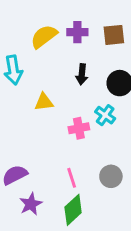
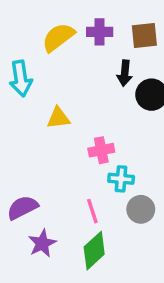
black arrow: (82, 74) -> (125, 73), moved
cyan cross: (105, 115) -> (121, 179), moved, turned -30

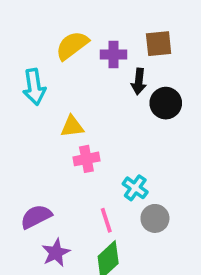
purple cross: (100, 32) -> (114, 54), moved
pink cross: (101, 150) -> (86, 159), moved
cyan cross: (121, 179) -> (135, 188), turned 30

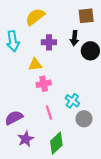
purple cross: (114, 54) -> (49, 42), moved
pink line: (106, 220) -> (49, 112), moved

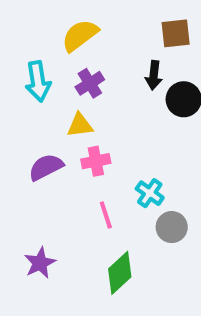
purple cross: (49, 42) -> (90, 83), moved, turned -32
purple semicircle: (14, 118) -> (46, 167), moved
purple star: (26, 139) -> (40, 263), moved

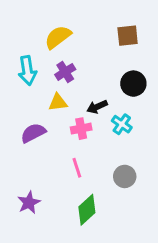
black arrow: (154, 75) -> (97, 107), moved, turned 60
pink cross: (96, 161) -> (81, 129), moved
cyan cross: (150, 193) -> (122, 124), moved

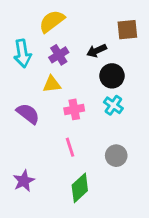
brown square: (128, 36) -> (127, 30), moved
black circle: (133, 84) -> (112, 76), moved
black arrow: (97, 107) -> (97, 51), moved
purple semicircle: (33, 133) -> (28, 114), turned 65

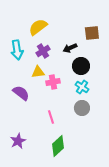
pink cross: (74, 109) -> (53, 82), moved
gray circle: (116, 156) -> (82, 108), moved

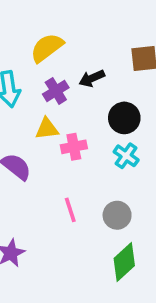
black arrow: (70, 48) -> (92, 78), moved
gray circle: (82, 108) -> (117, 215), moved
green diamond: (58, 146) -> (124, 262), moved

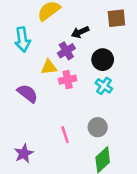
purple cross: (56, 91) -> (66, 51), moved
pink line: (70, 210) -> (65, 135), moved

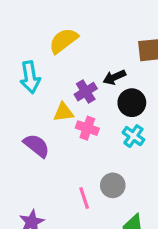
black arrow: (80, 32) -> (114, 77), moved
pink cross: (68, 80) -> (87, 128), turned 30
gray circle: (98, 127) -> (113, 185), moved

